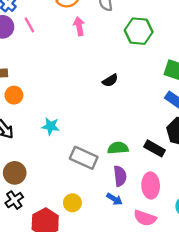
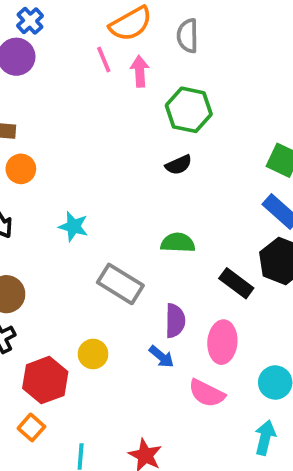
pink line: (29, 25) -> (104, 60), moved
green hexagon: (139, 31) -> (189, 110), moved
green semicircle: (118, 148) -> (178, 243), moved

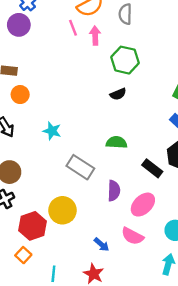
pink ellipse: (222, 342) -> (143, 205), turned 40
yellow circle: (93, 354) -> (63, 210), size x1.5
blue arrow: (161, 357) -> (102, 245), moved

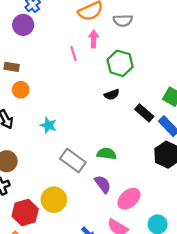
gray semicircle: (125, 14) -> (123, 21), turned -96
pink line: (73, 28) -> (74, 54), moved
green semicircle: (117, 142) -> (107, 154), moved
black rectangle: (152, 168) -> (144, 113), moved
purple semicircle: (114, 191) -> (103, 184), turned -42

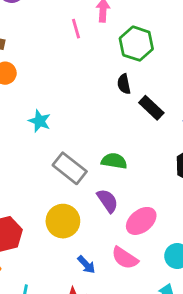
black semicircle: (112, 95) -> (124, 84), turned 96
black rectangle: (144, 113) -> (151, 108), moved
yellow circle: (54, 200) -> (63, 221), moved

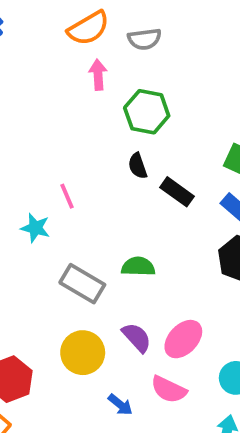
pink line: (76, 29) -> (67, 196), moved
purple semicircle: (108, 201) -> (137, 337), moved

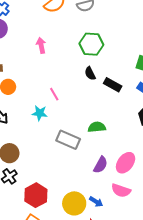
pink arrow: (98, 75) -> (41, 45), moved
purple semicircle: (137, 337) -> (101, 165), turned 78
yellow circle: (83, 353) -> (74, 203), moved

